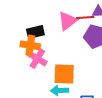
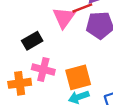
orange cross: (30, 45) -> (20, 83), moved

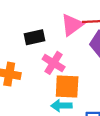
pink cross: (43, 70) -> (54, 63), moved

